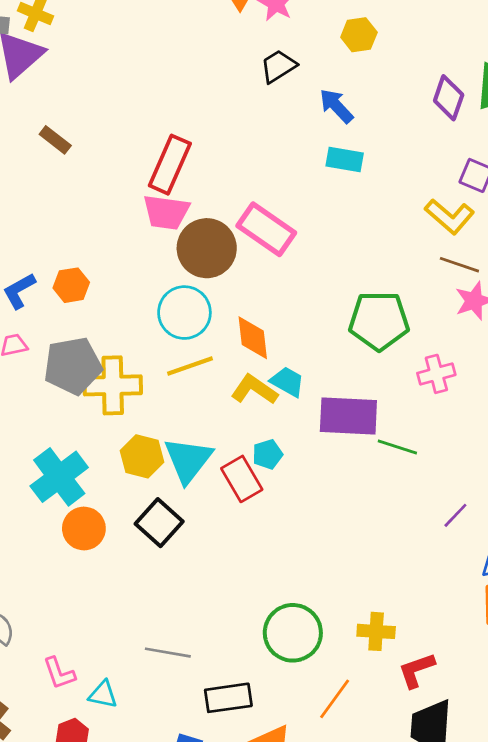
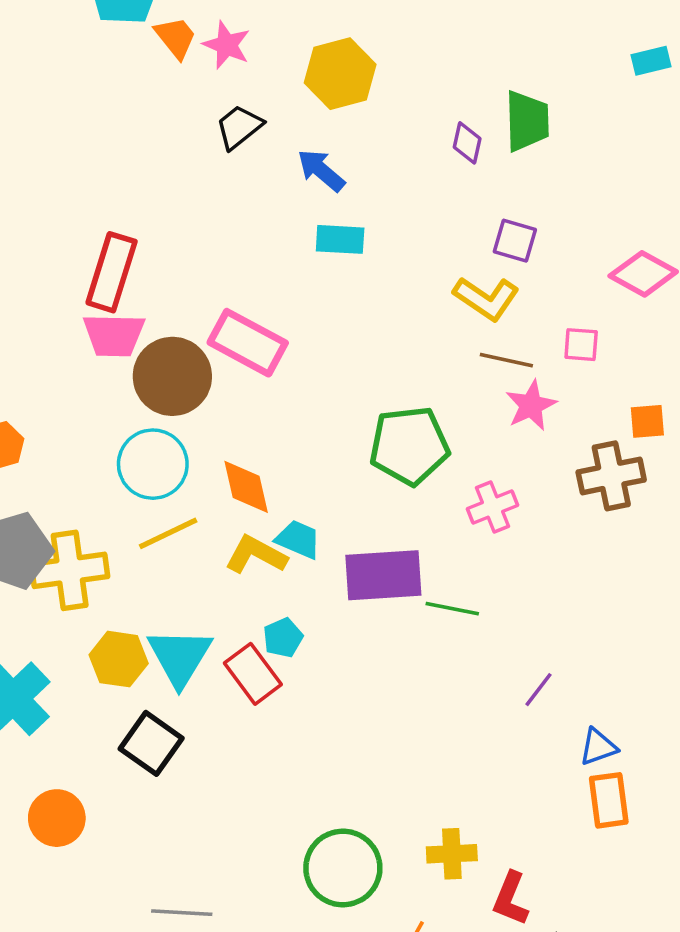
yellow hexagon: (359, 35) -> (340, 74), size x1.5
purple diamond: (449, 98) -> (467, 143), size x0.7
orange circle: (84, 528) -> (57, 818), moved
red L-shape: (416, 670) -> (511, 899), turned -42

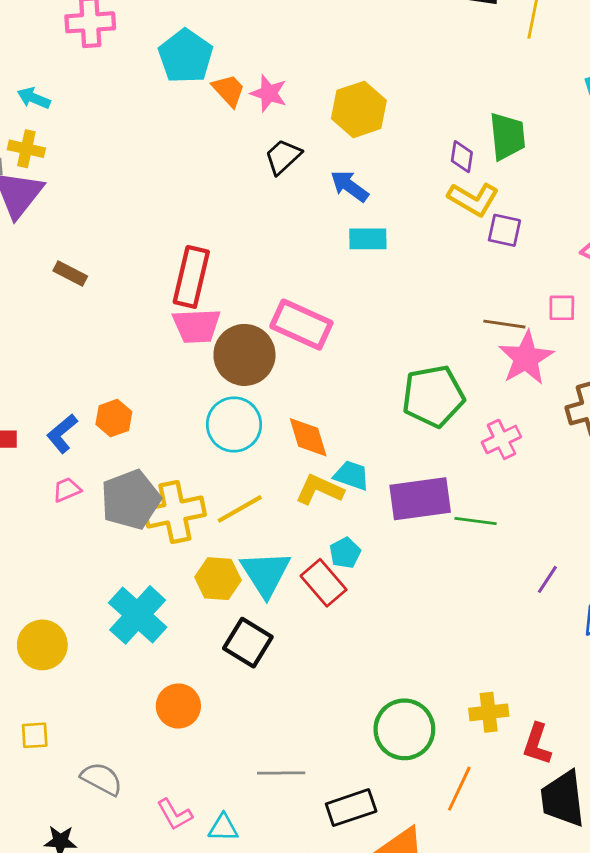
yellow L-shape: (486, 298) -> (473, 199), moved
pink star: (531, 405) -> (526, 358), size x1.4
yellow line: (168, 533) -> (240, 509), moved

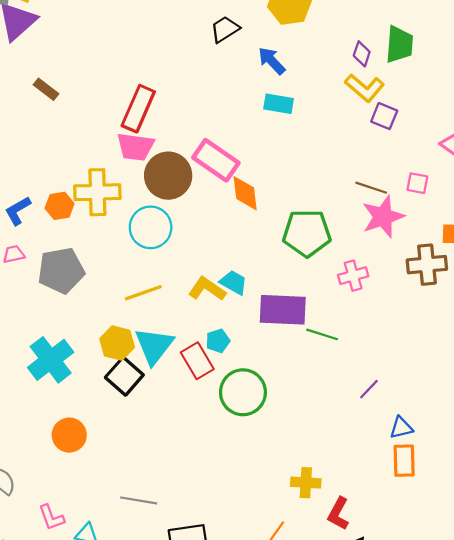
orange diamond: (308, 437) -> (245, 193), moved
yellow cross: (175, 512) -> (97, 192), moved
black square: (248, 643) -> (124, 376), moved
green circle: (404, 729) -> (243, 392), moved

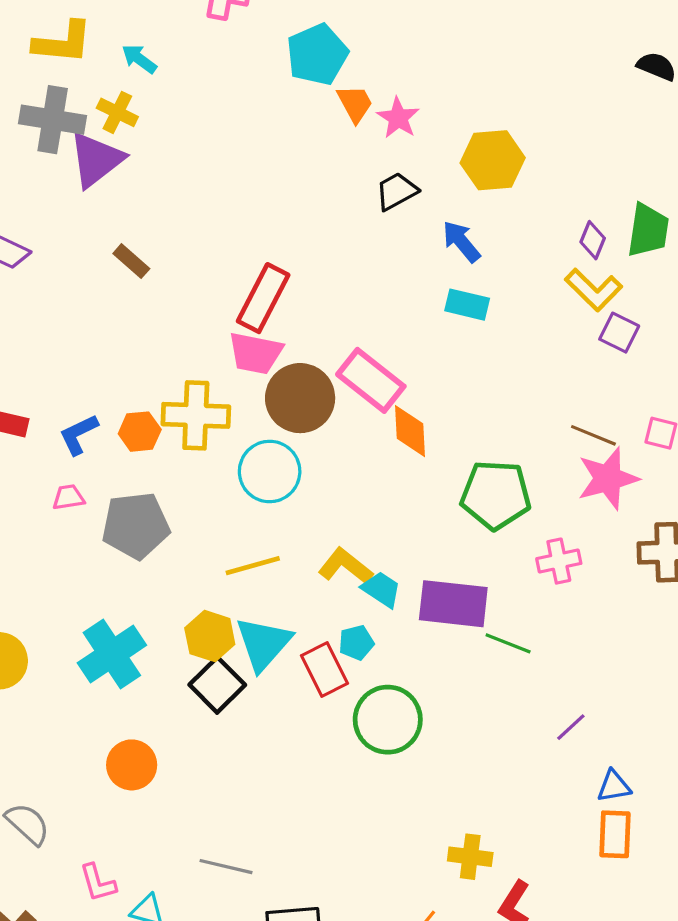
cyan trapezoid: (234, 282) -> (381, 589), moved

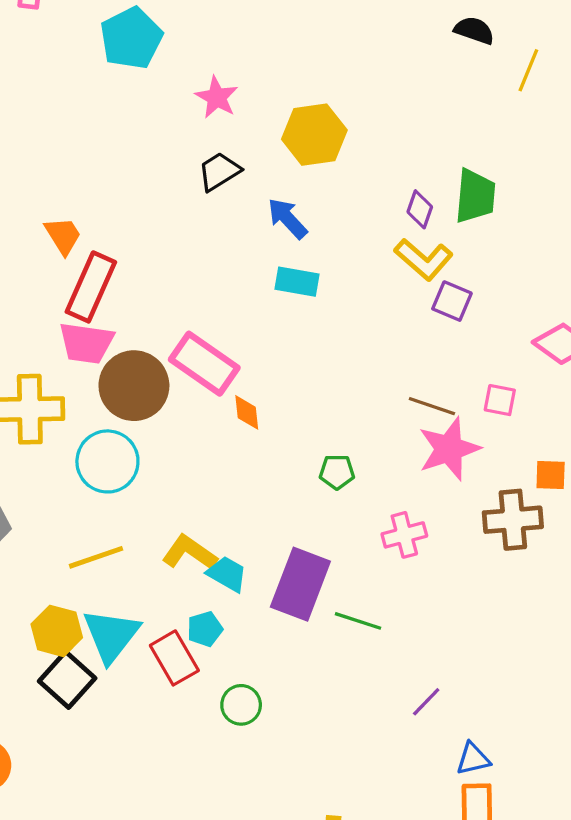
orange trapezoid: (355, 103) -> (63, 236), moved
orange diamond: (410, 431) -> (247, 412), size x0.7
green pentagon: (496, 495) -> (337, 472), size x0.5
purple rectangle: (453, 604) -> (300, 584), turned -72
green circle: (388, 720) -> (241, 705), size x0.6

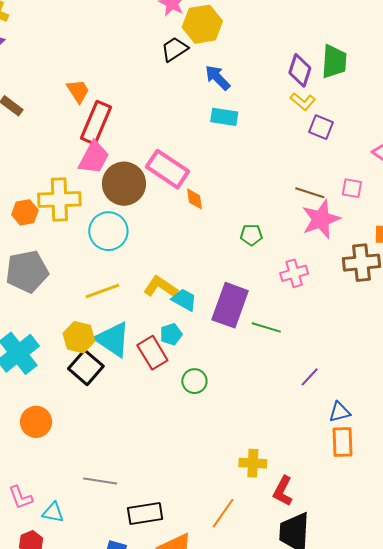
yellow hexagon: (314, 135) -> (202, 24), moved
purple diamond: (420, 209) -> (300, 70), size x1.4
yellow L-shape: (424, 259) -> (303, 102), size x0.7
pink trapezoid: (86, 343) -> (94, 158), turned -69
cyan triangle: (111, 635) -> (113, 339), turned -33

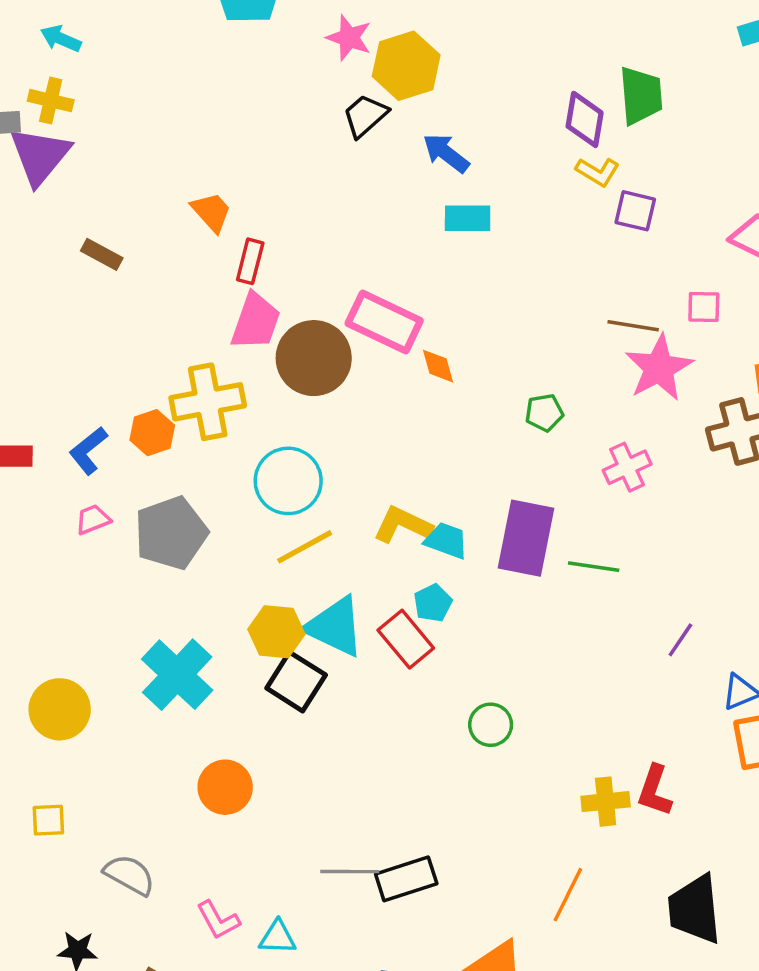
red rectangle: (96, 123) -> (250, 261), size x0.6
cyan circle: (108, 231) -> (288, 481), moved
green circle: (194, 381) -> (491, 725), moved
red L-shape: (283, 491) -> (655, 791), moved
black rectangle: (145, 514) -> (406, 879), moved

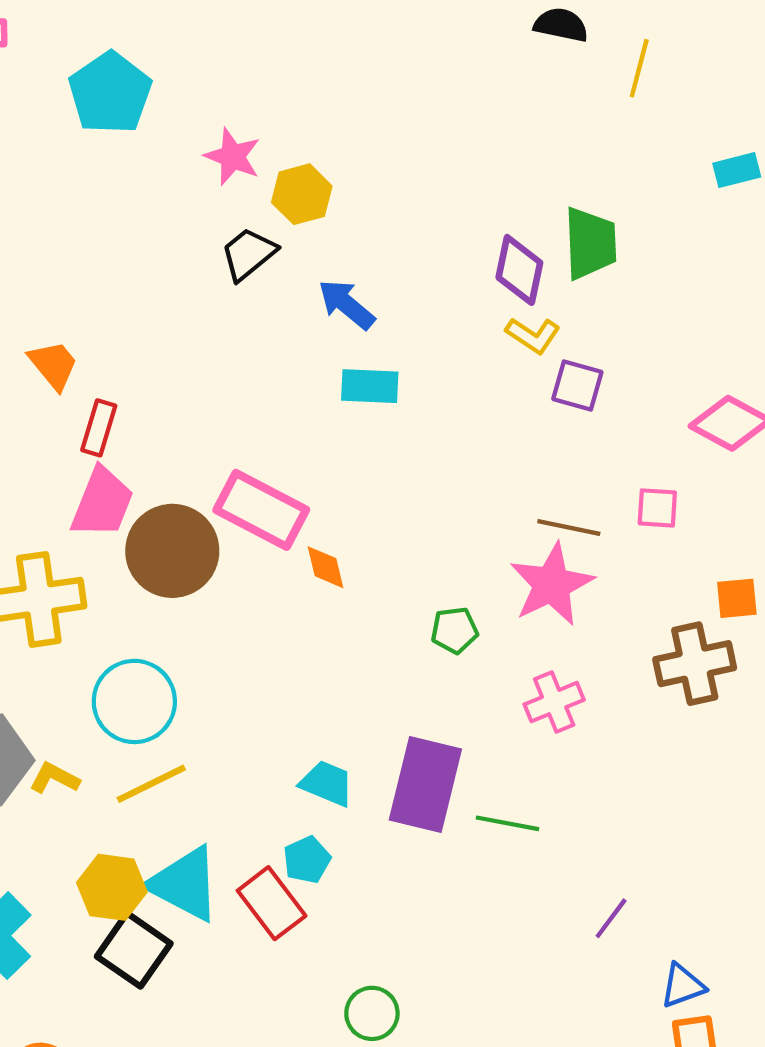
yellow hexagon: (406, 66) -> (302, 194), size x0.7
pink star: (659, 368) -> (552, 584), moved
yellow L-shape: (403, 525) -> (54, 778), moved, size x0.7

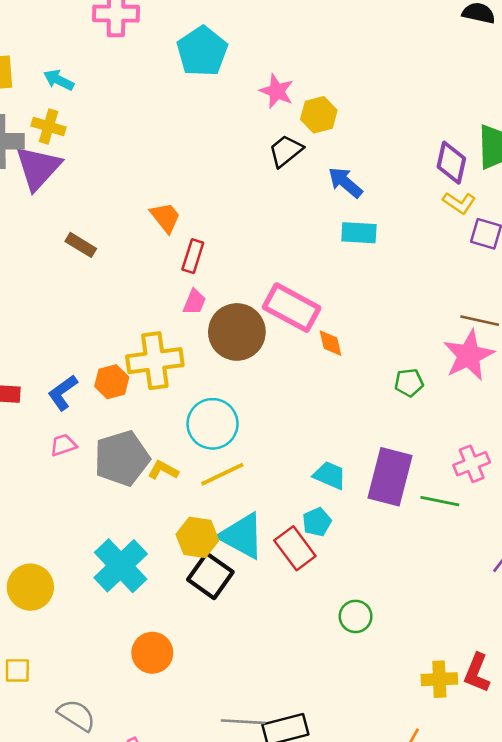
pink trapezoid: (102, 503) -> (194, 302), size x0.6
pink cross: (554, 702) -> (472, 464), moved

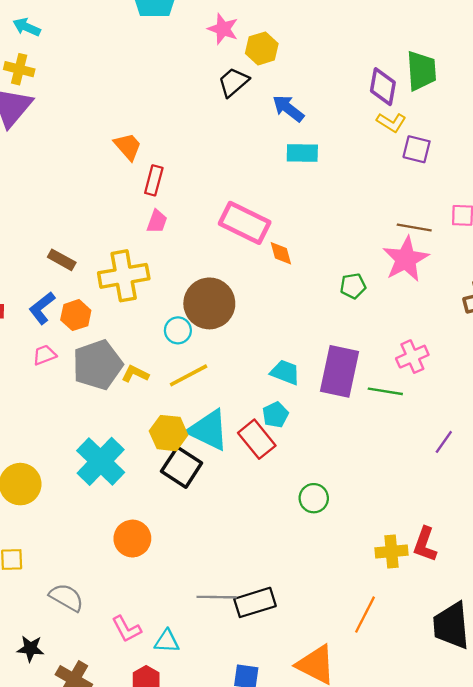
brown rectangle: (81, 245) -> (62, 260), moved
brown circle: (237, 332) -> (209, 303), moved
orange hexagon: (112, 382) -> (76, 315), moved
cyan circle: (213, 424) -> (178, 330), size x0.6

